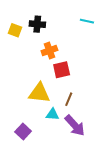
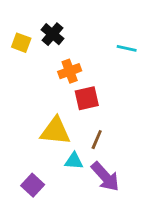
cyan line: (87, 21) -> (127, 48), moved
black cross: (37, 24) -> (53, 34), turned 35

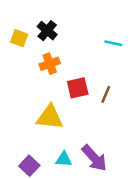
orange cross: (70, 71) -> (50, 64), moved
brown line: (97, 140) -> (106, 94), moved
cyan triangle: (74, 161) -> (64, 159), moved

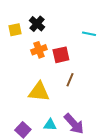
yellow square: (19, 38) -> (15, 30), turned -32
red square: (78, 88) -> (61, 55), moved
brown line: (106, 94) -> (70, 80), moved

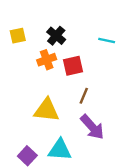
black cross: (37, 24) -> (56, 36), moved
purple arrow: (74, 124) -> (92, 127), moved
cyan triangle: (50, 125) -> (60, 150), size x1.5

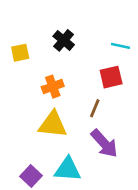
yellow square: (18, 36) -> (20, 53), moved
orange cross: (47, 60) -> (53, 87), moved
red square: (73, 66) -> (111, 77), moved

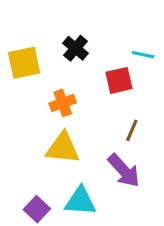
yellow square: (20, 53) -> (24, 63), size x1.5
red square: (111, 77) -> (119, 80), moved
brown line: (95, 108) -> (132, 130), moved

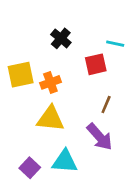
yellow square: (24, 63) -> (21, 75), moved

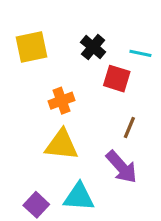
black cross: (61, 38) -> (93, 47), moved
red square: (96, 64) -> (117, 79), turned 30
yellow square: (21, 75) -> (32, 47), moved

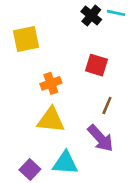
black cross: (93, 47) -> (91, 16), moved
cyan line: (140, 53) -> (116, 13), moved

